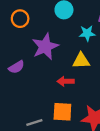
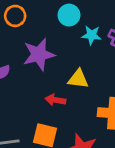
cyan star: (87, 33) -> (91, 35), moved

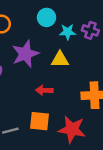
yellow triangle: (78, 79) -> (60, 59), moved

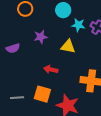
purple star: (25, 54) -> (41, 37), size x0.6

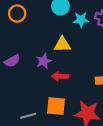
purple star: (41, 37) -> (44, 61), moved
yellow triangle: (68, 46) -> (62, 44), moved

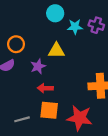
orange circle: (17, 14) -> (16, 44), moved
red arrow: (60, 76) -> (45, 88), moved

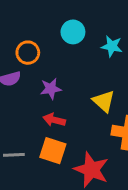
cyan circle: (55, 13) -> (73, 32), moved
yellow triangle: (56, 50) -> (104, 101), moved, turned 30

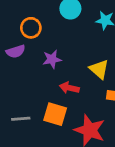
red arrow: (54, 120) -> (69, 88), moved

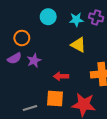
purple star: (52, 59) -> (34, 60), moved
yellow triangle: (99, 69) -> (78, 45), moved

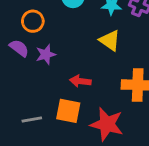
purple semicircle: (14, 58) -> (19, 48), turned -120

